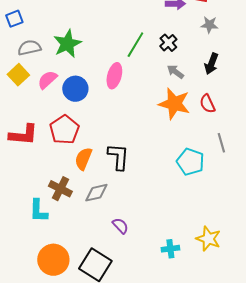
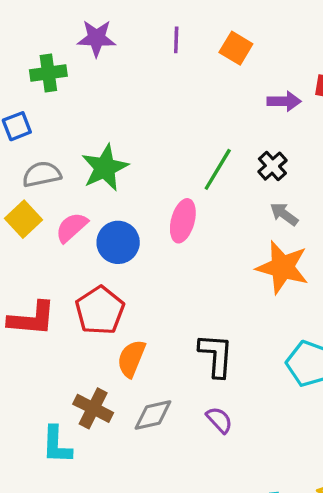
black L-shape: (118, 157) -> (216, 355), moved
purple semicircle: (120, 226) -> (219, 420), moved

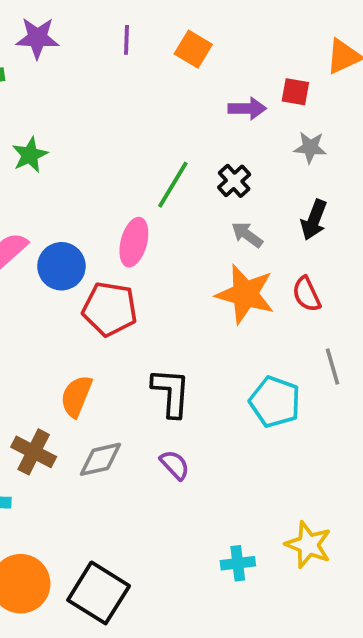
green star: (105, 168) -> (30, 155), moved, size x0.7
red pentagon: (100, 310) -> (110, 309), moved, turned -30

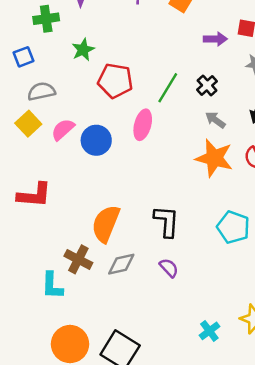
green star: (30, 155) -> (83, 50), moved
red pentagon: (110, 309) -> (115, 81), moved
orange semicircle: (76, 396) -> (106, 224), size x1.4
cyan cross: (238, 563) -> (209, 331), turned -30

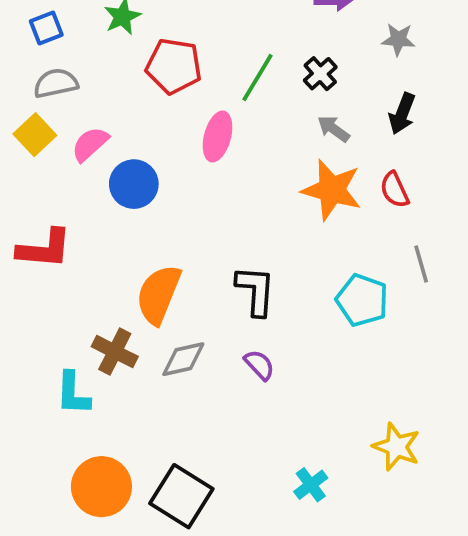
blue square: (24, 57) -> (46, 28), moved
blue circle: (96, 140) -> (134, 184), moved
cyan cross: (209, 331) -> (311, 485), moved

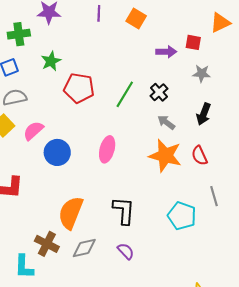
pink ellipse: (218, 136) -> (107, 149), moved

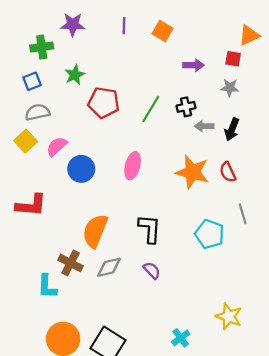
red square: (193, 42) -> (233, 59), moved
black cross: (159, 92) -> (186, 107), turned 30
gray arrow: (166, 122) -> (204, 126), moved, turned -36

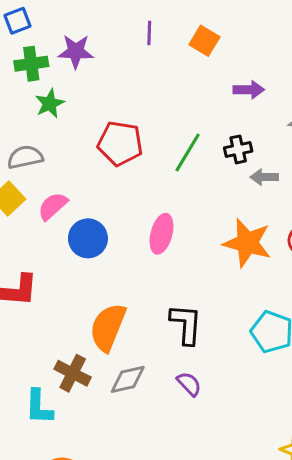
purple star: (73, 25) -> (76, 51), moved
green star: (75, 75) -> (50, 104), moved
blue square: (32, 81) -> (17, 21), moved

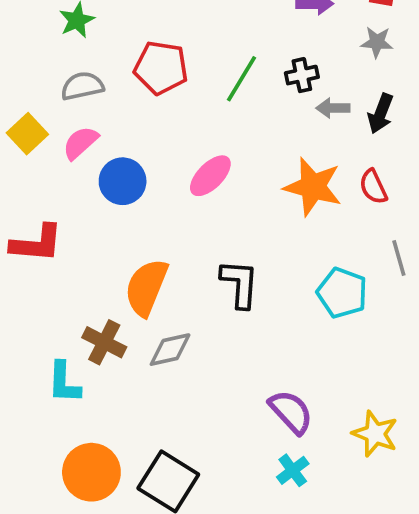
gray semicircle: (25, 157) -> (82, 86), moved
pink ellipse: (161, 234) -> (210, 176), turned 30
purple semicircle: (189, 384) -> (291, 412), moved, size x1.5

